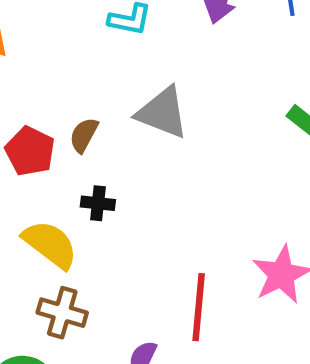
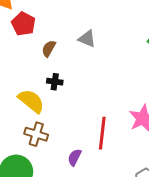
gray triangle: (162, 113) -> (87, 39), size x0.7
red pentagon: (30, 151) -> (23, 24), moved

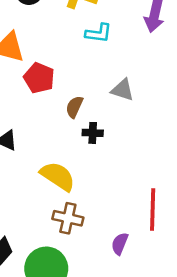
black cross: (55, 82) -> (93, 133), moved

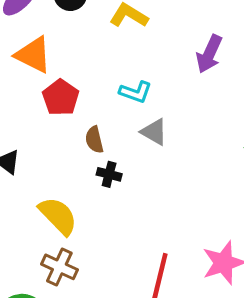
cyan L-shape: (99, 33) -> (136, 92), moved
brown semicircle: (74, 107) -> (94, 140), turned -50

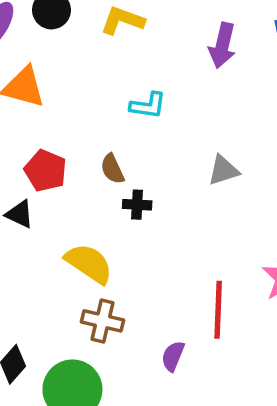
red pentagon: (61, 98) -> (46, 171), moved
gray triangle: (154, 132) -> (223, 170), moved, turned -36

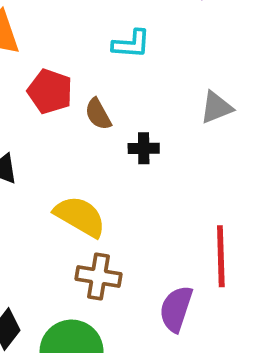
red pentagon: (46, 171) -> (50, 91), moved
black cross: (137, 205) -> (144, 148), moved
purple semicircle: (173, 356) -> (176, 309), size x1.4

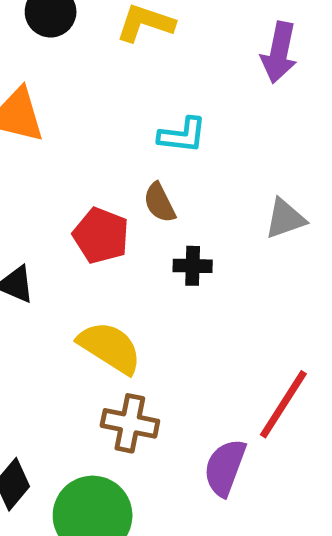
red pentagon: (50, 91) -> (101, 235), moved
brown semicircle: (98, 114) -> (159, 203), moved
red line: (221, 256) -> (283, 404), turned 32

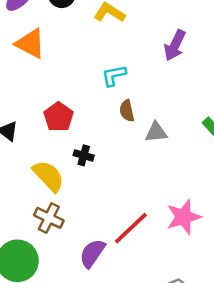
cyan L-shape: (182, 135) -> (114, 76), turned 148
brown semicircle: (159, 203) -> (127, 111), moved
black cross: (193, 266) -> (84, 155), moved

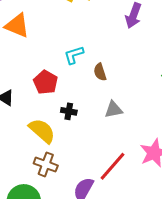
cyan L-shape: (114, 76) -> (74, 55), moved
gray triangle: (156, 132) -> (114, 109), moved

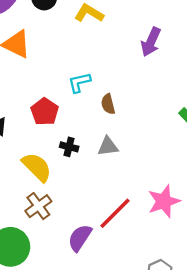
gray triangle: (114, 109) -> (108, 146), moved
brown cross: (46, 164) -> (38, 206), turned 30

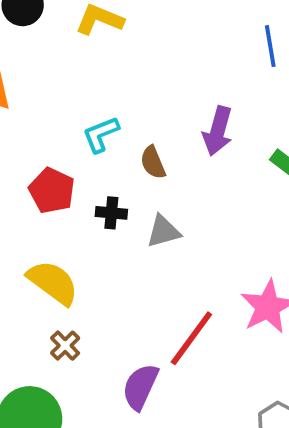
purple arrow: (151, 42) -> (218, 131), moved
black cross: (69, 147) -> (111, 213), moved
brown cross: (38, 206) -> (65, 346), size x0.7

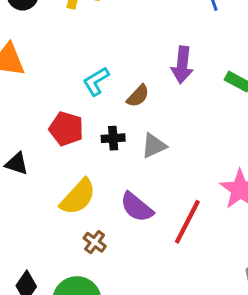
brown semicircle: (153, 162) -> (138, 96), turned -105
yellow semicircle: (53, 282) -> (78, 197), turned 105
purple semicircle: (140, 387) -> (137, 207), moved, turned -66

